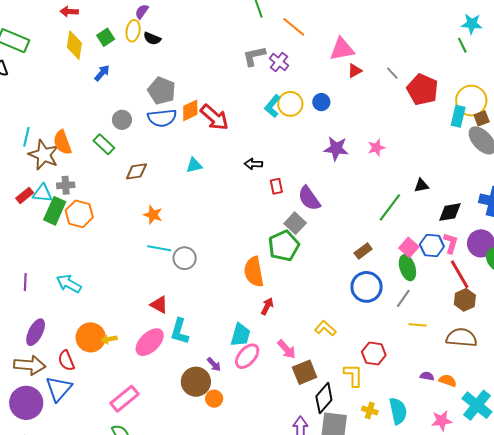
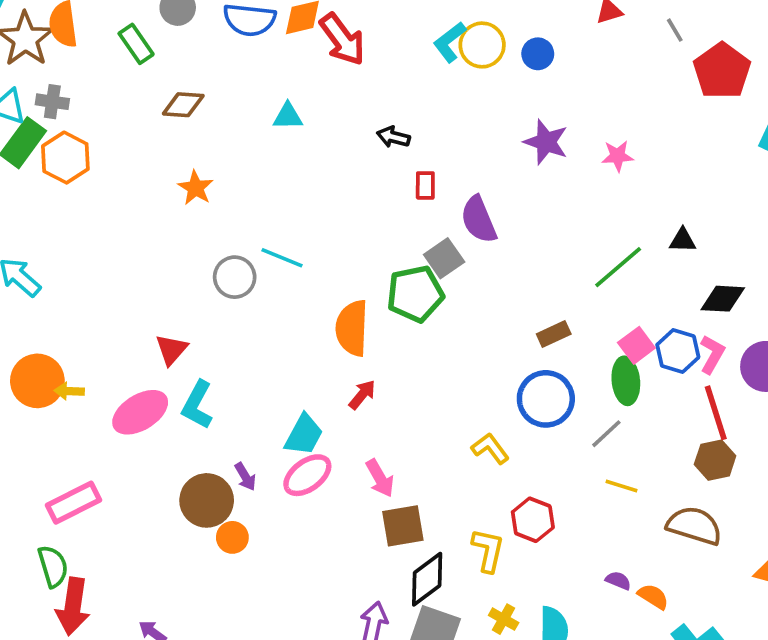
cyan line: (159, 248) -> (282, 258), moved
red triangle: (159, 305) -> (171, 350), turned 30
yellow L-shape: (325, 328) -> (490, 448), moved

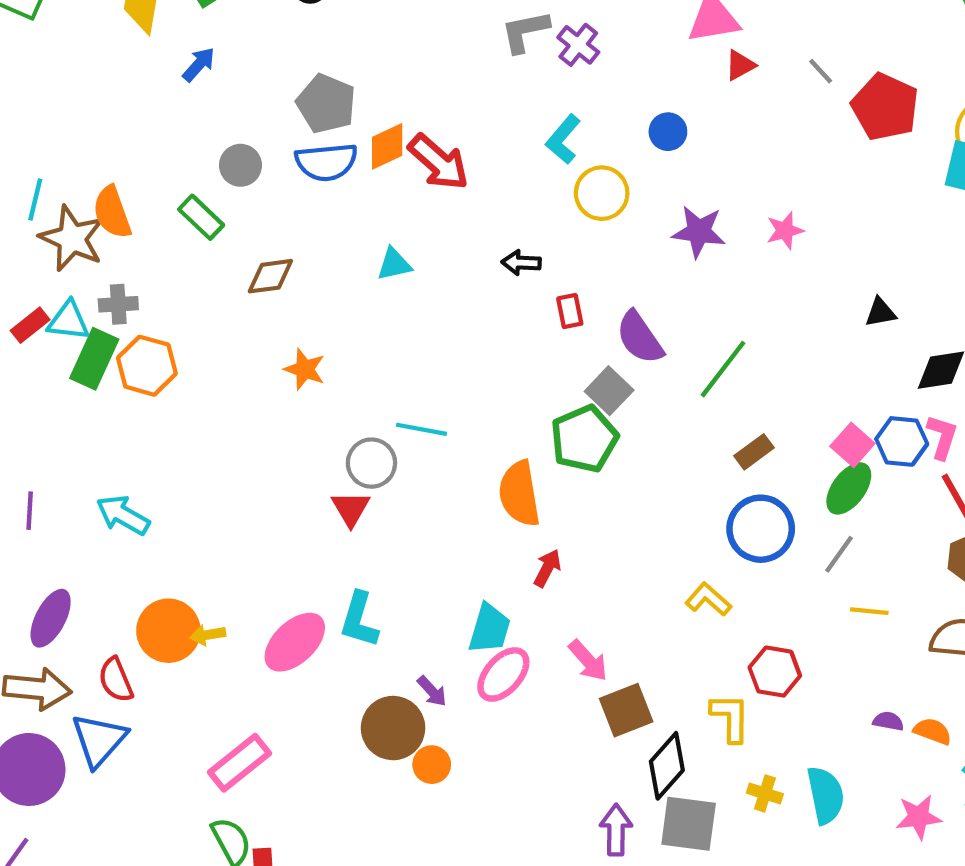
yellow circle: (482, 45) -> (602, 193), moved
green line: (618, 267) -> (723, 369), moved
red triangle: (171, 350) -> (351, 509), moved
green ellipse: (626, 381) -> (849, 488), turned 54

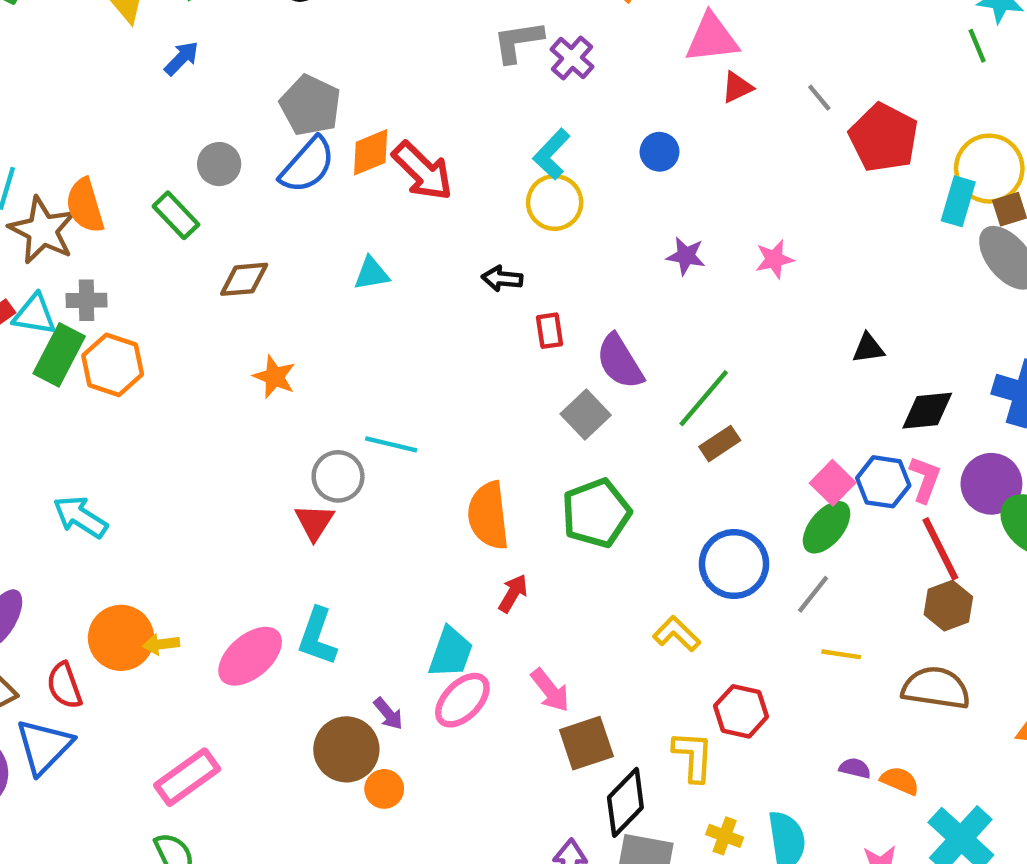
blue semicircle: (326, 162) -> (307, 165), turned -46
yellow circle: (602, 193) -> (555, 202), moved
purple star: (699, 232) -> (686, 256), size x0.7
green pentagon: (584, 439) -> (596, 513), moved
brown rectangle: (754, 452) -> (720, 444), moved

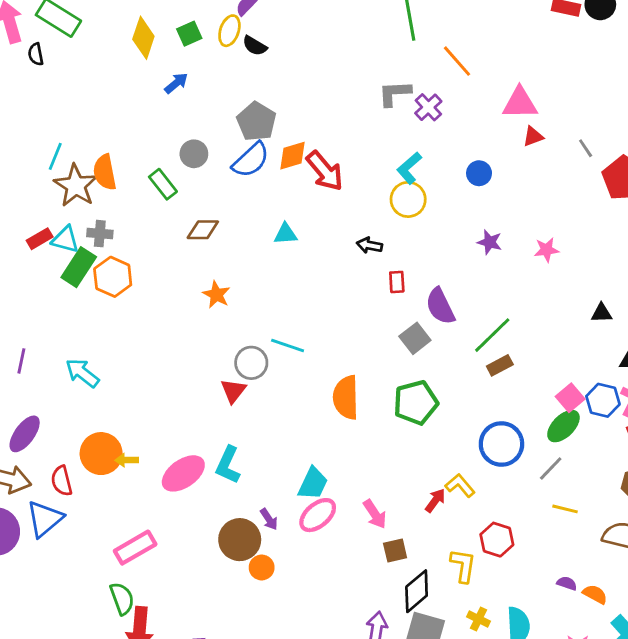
red arrow: (513, 593) -> (435, 500), moved
brown square: (586, 743) -> (395, 550), size x0.7

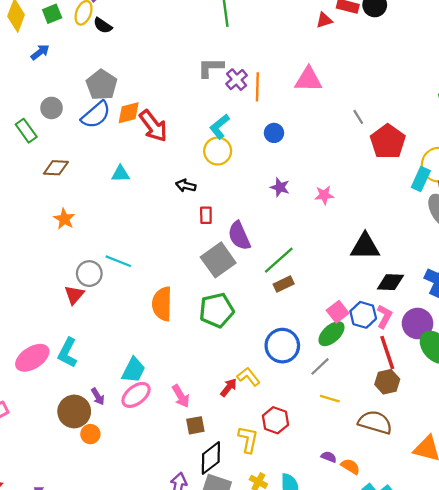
orange line: (457, 61) -> (257, 87), moved, turned 40
red triangle: (533, 136) -> (324, 20), moved
black triangle: (602, 313) -> (365, 247), size x1.8
gray square: (415, 338) -> (218, 260), size x1.4

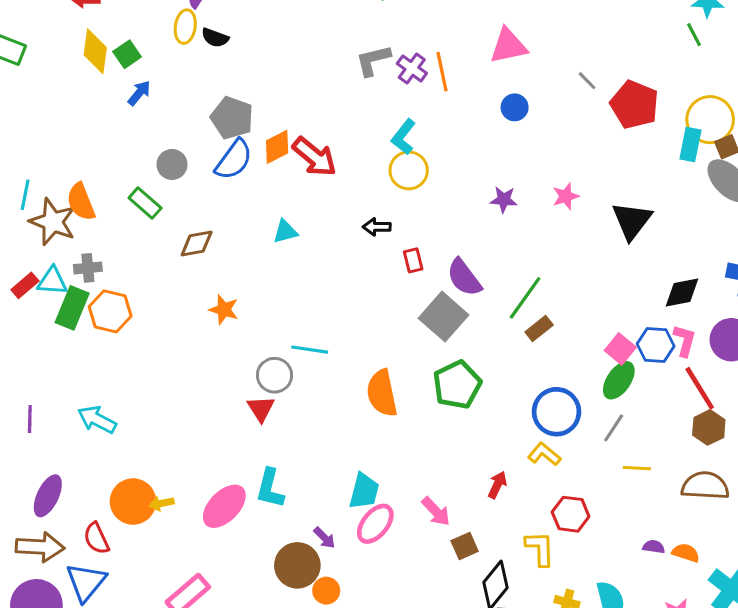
green square: (52, 14) -> (127, 54), moved
blue circle: (274, 133) -> (515, 107), moved
black triangle: (365, 247) -> (632, 221), moved, turned -40
yellow L-shape: (249, 377) -> (544, 454), moved

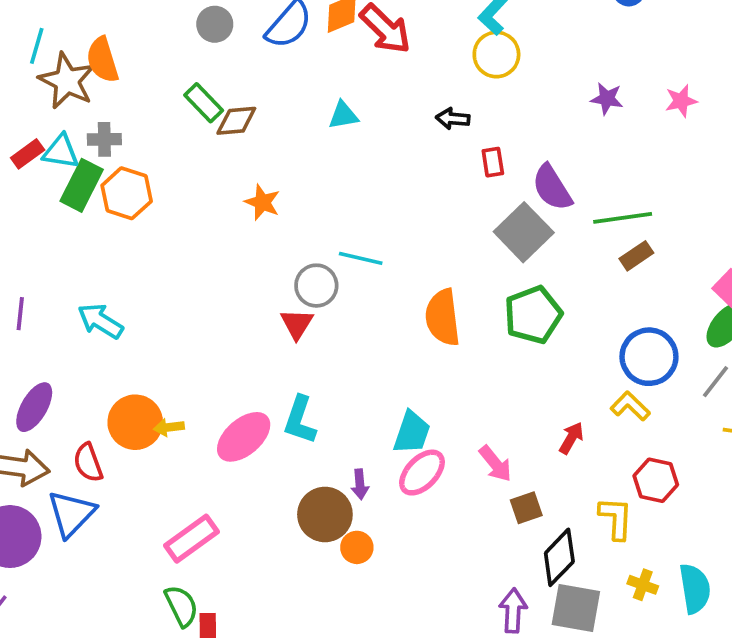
green rectangle: (145, 203) -> (204, 103), moved
green line: (525, 298) -> (623, 218), turned 42
purple arrow: (324, 538) -> (360, 484), turned 35

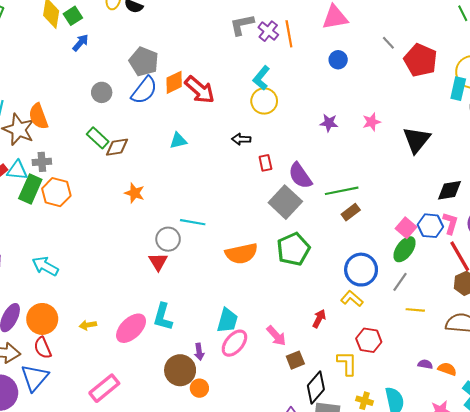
orange semicircle: (443, 317) -> (241, 254), turned -92
orange circle: (135, 422) -> (42, 319), moved

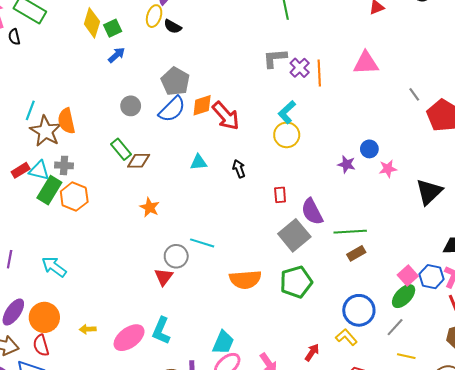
blue circle: (338, 60) -> (369, 149), moved
black arrow: (241, 139) -> (239, 169), moved, turned 60

